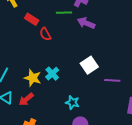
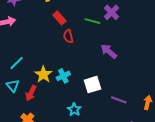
purple arrow: (86, 23) -> (109, 51), moved
white square: (89, 65) -> (92, 85), moved
red arrow: (26, 99) -> (31, 93), turned -42

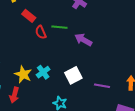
green line: (92, 21) -> (59, 27), moved

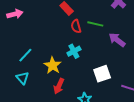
cyan cross: (43, 72) -> (74, 51), moved
red arrow: (14, 95) -> (59, 86), moved

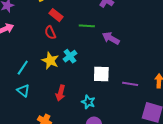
red semicircle: (76, 26) -> (50, 33), moved
yellow star: (53, 65) -> (50, 61), moved
white square: (102, 74) -> (101, 74), turned 30

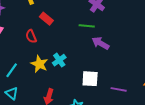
green line: (87, 26) -> (87, 26), moved
red semicircle: (50, 33) -> (31, 36), moved

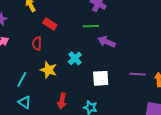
red semicircle: (31, 36) -> (37, 43), turned 32
cyan cross: (59, 60) -> (75, 58), moved
purple line: (119, 89) -> (137, 74), moved

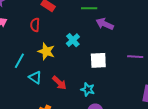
red arrow: (62, 101) -> (59, 83), turned -56
cyan triangle: (25, 102) -> (35, 77), moved

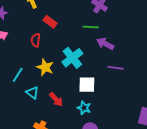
cyan cross: (73, 40) -> (72, 58), size x1.5
purple line: (135, 57) -> (115, 68), moved
white square: (98, 60) -> (87, 85), moved

